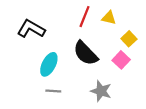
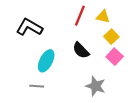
yellow square: (129, 39) -> (111, 37), moved
black semicircle: (86, 53) -> (81, 50), size x0.7
gray line: (53, 91) -> (37, 86), moved

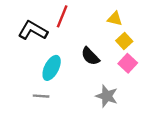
red line: (80, 16) -> (62, 16), moved

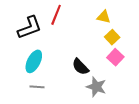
black L-shape: (33, 30) -> (30, 28), turned 130
black semicircle: (90, 56) -> (80, 67), moved
cyan ellipse: (52, 68) -> (34, 61), moved

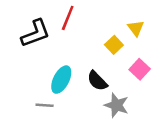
yellow triangle: (104, 17) -> (136, 28), moved, turned 40
yellow square: (112, 37) -> (114, 45), moved
cyan ellipse: (34, 61) -> (61, 80), moved

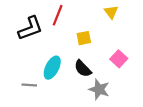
yellow triangle: (136, 28) -> (111, 12), moved
yellow square: (114, 45) -> (84, 38), moved, turned 32
gray line: (45, 105) -> (29, 85), moved

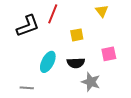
pink square: (119, 59) -> (109, 54), turned 35
black semicircle: (83, 69) -> (76, 63), turned -48
gray line: (29, 85) -> (27, 88), moved

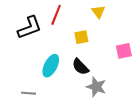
yellow triangle: (102, 11) -> (98, 12), moved
pink square: (109, 54) -> (124, 51), moved
black semicircle: (76, 63) -> (80, 67), turned 48

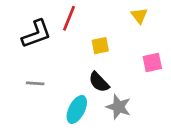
yellow triangle: (98, 12) -> (139, 16), moved
cyan ellipse: (51, 66) -> (77, 109), moved
gray line: (29, 93) -> (35, 83), moved

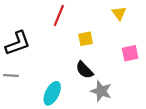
black L-shape: (36, 34) -> (18, 43), moved
gray line: (35, 83) -> (11, 76), moved
cyan ellipse: (77, 109) -> (52, 93), moved

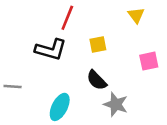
black L-shape: (18, 43) -> (51, 50), moved, turned 36

